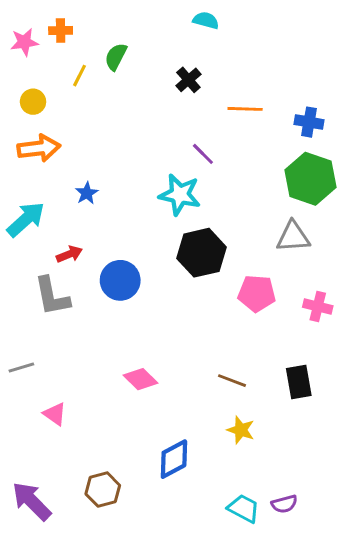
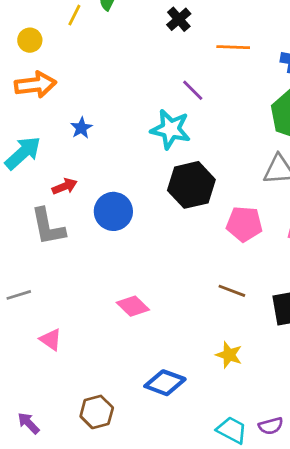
brown line: (232, 381) -> (232, 291), moved
blue diamond: (174, 459) -> (165, 383), turned 48
purple arrow: (32, 501) -> (28, 423), size x0.6

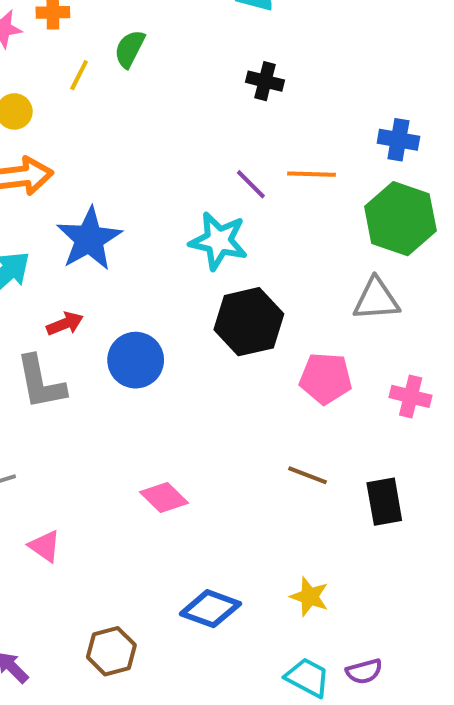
black cross: (179, 19) -> (265, 81), moved, turned -35
orange line: (233, 47) -> (312, 174), moved
blue star: (81, 128) -> (89, 239), size x2.0
yellow star: (229, 355) -> (309, 597), moved

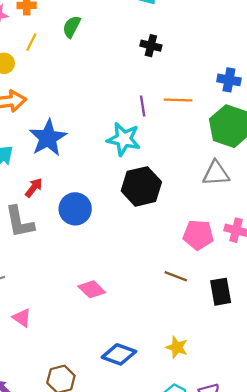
yellow line: (79, 75) -> (31, 42), moved
purple line: (251, 184) -> (143, 106), turned 36
red arrow: (65, 324) -> (34, 188), turned -30
pink pentagon: (326, 378) -> (198, 235), moved

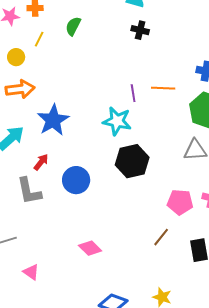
black cross: (151, 46) -> (140, 30), moved
brown line: (176, 276) -> (161, 237), turned -72

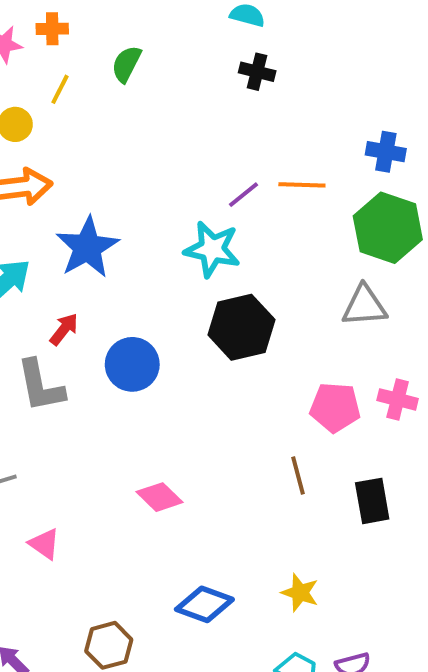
purple line: (133, 93) -> (243, 195), turned 60
brown line: (161, 237) -> (298, 476), turned -54

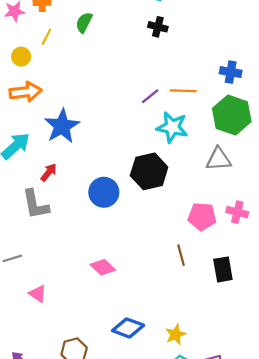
cyan star: (212, 249) -> (172, 127), moved
blue circle: (132, 364) -> (104, 192), moved
yellow star: (300, 593) -> (176, 335), moved, turned 30

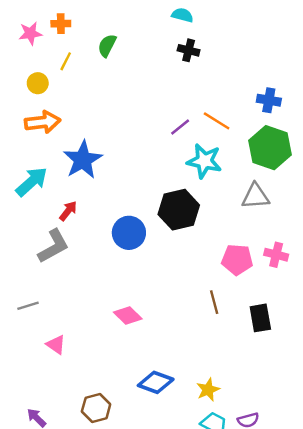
orange line: (183, 91) -> (217, 121), turned 30
gray L-shape: (35, 204) -> (54, 246), turned -108

